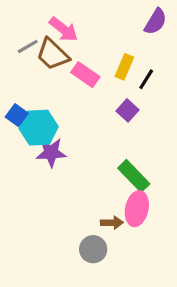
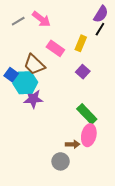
gray line: (28, 47) -> (18, 21), moved
brown trapezoid: (53, 54) -> (34, 65), moved
black line: (146, 79) -> (100, 29), moved

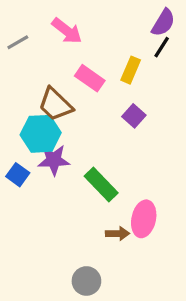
gray line: (18, 21) -> (18, 42), moved
blue square: (11, 75) -> (18, 175), moved
green rectangle: (87, 114) -> (101, 185), moved
gray circle: (61, 161) -> (86, 281), moved

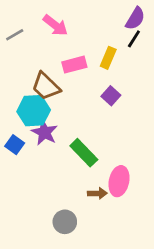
pink rectangle: (90, 78) -> (74, 65), turned -50
purple star: (54, 160) -> (44, 132), turned 30
gray circle: (86, 281) -> (65, 222), moved

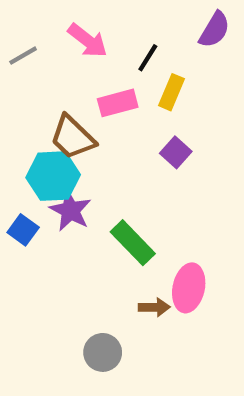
black line: (134, 39) -> (148, 58), moved

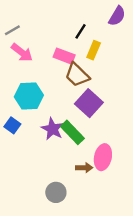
pink arrow: (88, 41) -> (22, 53), moved
pink rectangle: (118, 103) -> (64, 56), turned 36
brown trapezoid: (73, 137) -> (77, 75), moved
purple square: (176, 152) -> (89, 103), moved, size x1.6
purple star: (70, 210) -> (52, 129), moved

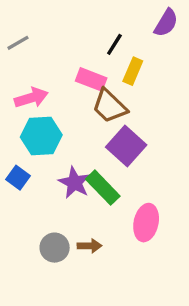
pink arrow: (22, 53) -> (31, 98), moved, turned -55
brown arrow: (84, 168) -> (90, 246), moved
gray circle: (56, 192) -> (55, 248), moved

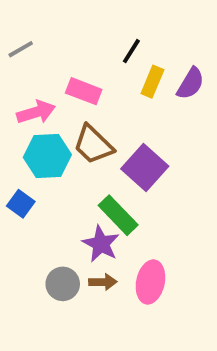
purple semicircle: (166, 23) -> (191, 84), moved
pink rectangle: (91, 79) -> (84, 91), moved
brown trapezoid: (109, 106) -> (93, 145), moved
purple star: (75, 183) -> (101, 244), moved
pink ellipse: (146, 223) -> (150, 282), moved

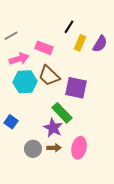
gray line: (21, 49) -> (11, 36), moved
purple square: (145, 167) -> (76, 88), turned -30
blue square: (21, 204) -> (11, 122), moved

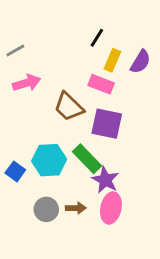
pink rectangle: (44, 48) -> (101, 84), moved
cyan hexagon: (25, 82) -> (49, 160), moved
purple star: (53, 128) -> (105, 180), moved

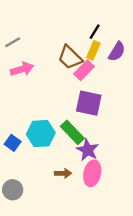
black line: (97, 38) -> (95, 32), moved
pink rectangle: (101, 84) -> (84, 70), turned -66
brown trapezoid: (69, 107) -> (70, 57), moved
gray circle: (46, 209) -> (13, 190), moved

